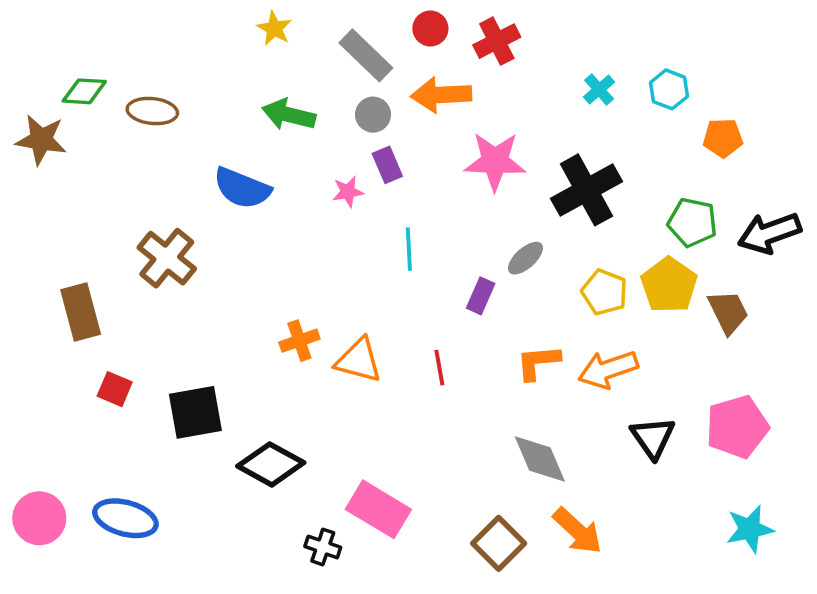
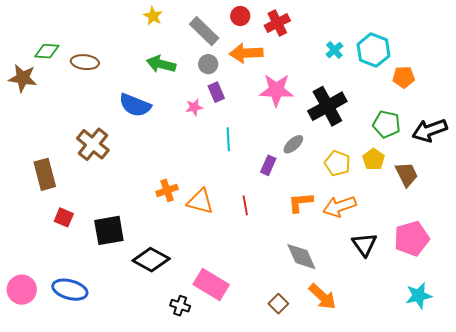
cyan hexagon: (669, 89) -> (374, 50), size x1.5
yellow pentagon: (669, 285) -> (374, 159), size x0.7
brown square: (499, 543) -> (278, 304), size x0.7

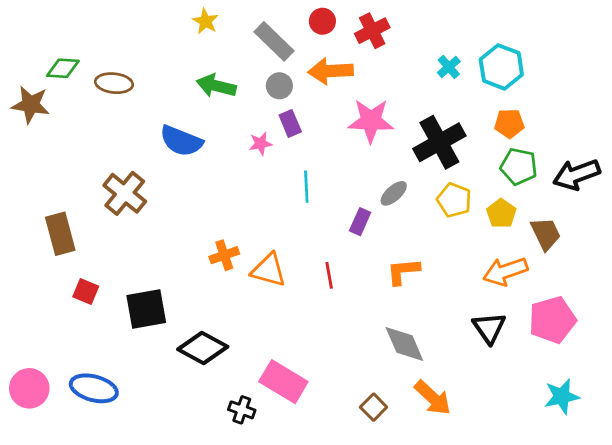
orange pentagon: (404, 77) -> (509, 123), moved
yellow pentagon: (337, 163) -> (454, 200), moved
orange arrow: (339, 206) -> (505, 271), moved

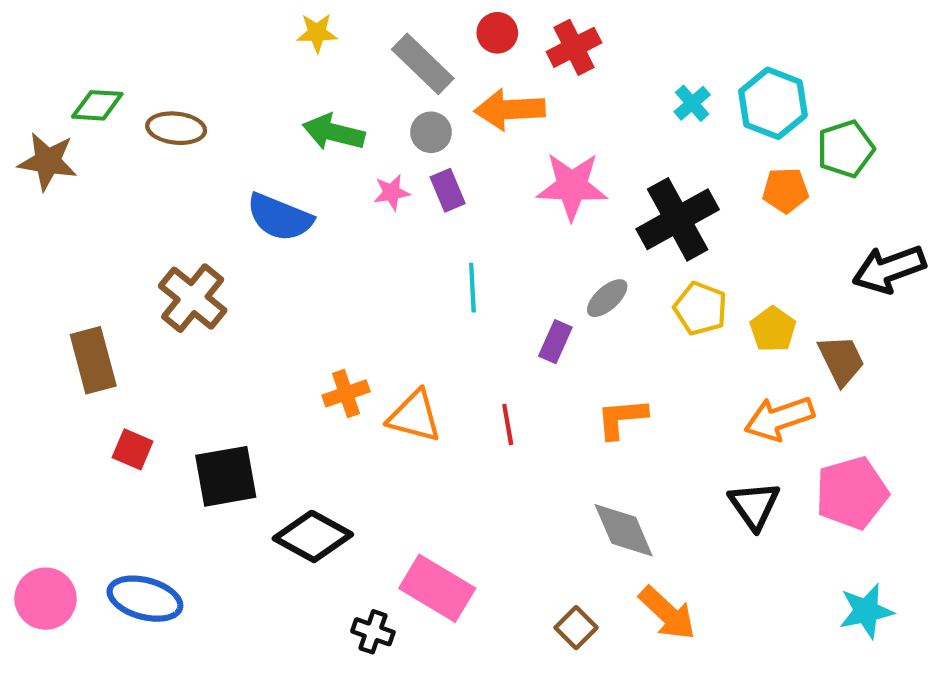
yellow star: (205, 21) -> (317, 33), turned -30
pink star: (261, 144) -> (392, 192), moved
green pentagon: (519, 166) -> (845, 149), moved, turned -30

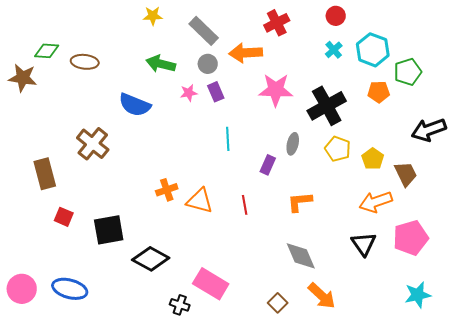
red circle: (497, 33) -> (336, 16), moved
gray ellipse: (607, 298) -> (293, 144), turned -35

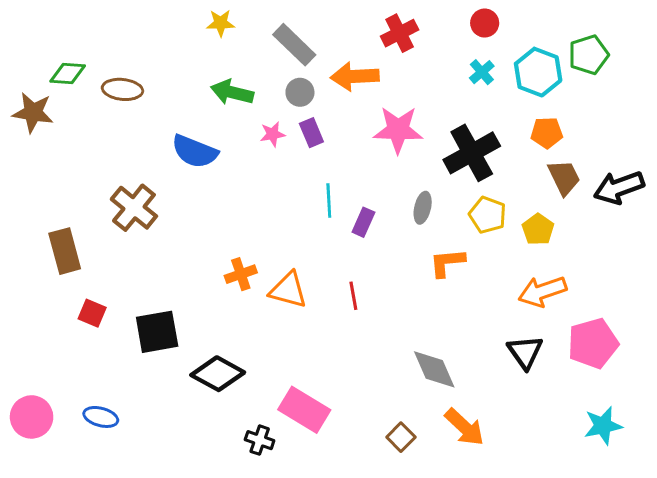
green pentagon: (408, 72) -> (589, 55), moved
purple rectangle: (268, 165) -> (363, 222), moved
brown trapezoid: (406, 174) -> (564, 177), moved
orange L-shape: (300, 202) -> (447, 263), moved
blue ellipse: (70, 289) -> (101, 417), size x0.7

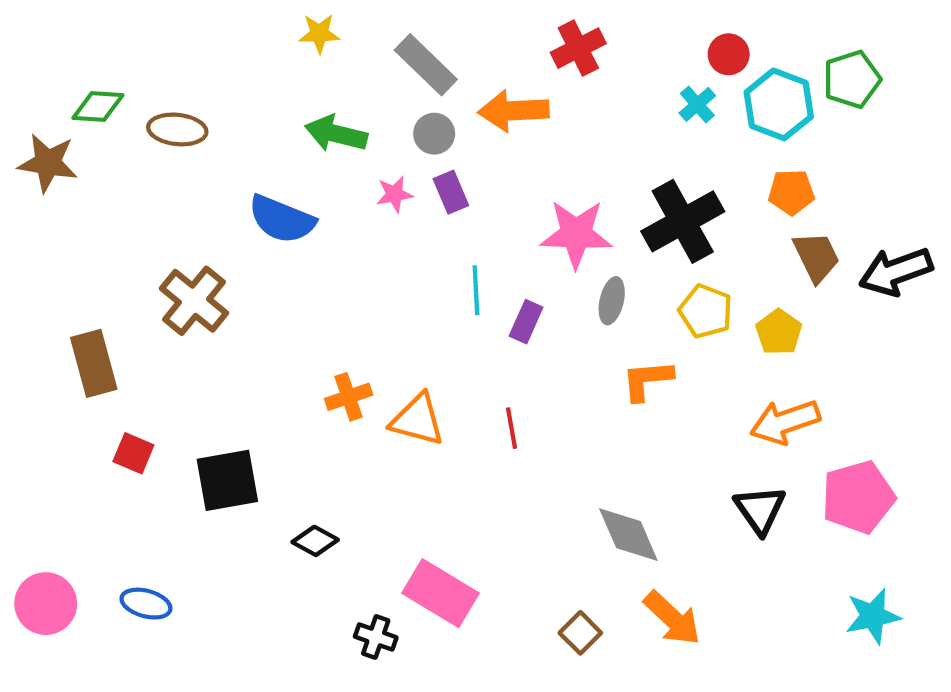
red circle: (485, 23) -> (729, 54), moved
pink star: (398, 130) -> (576, 234), moved
black diamond: (218, 374) -> (315, 541), size x0.6

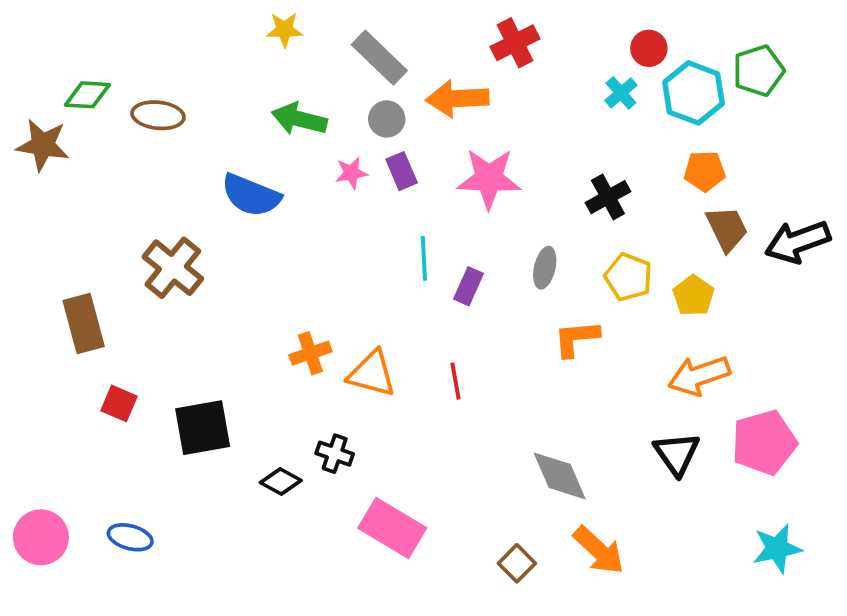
black cross: (683, 221) -> (608, 197), size x0.6
pink star: (576, 234) -> (489, 178), moved
black cross: (376, 637) -> (335, 454), moved

